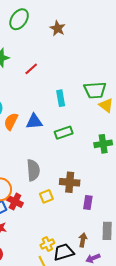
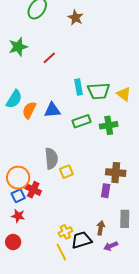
green trapezoid: (95, 90) -> (99, 91), moved
green cross: (103, 144) -> (109, 125), moved
brown cross: (70, 182) -> (116, 173), moved
yellow square: (46, 196) -> (66, 172), moved

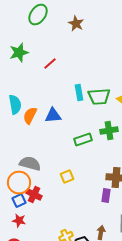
cyan semicircle: (14, 99) -> (15, 105), turned -42
green rectangle: (82, 121) -> (83, 140), moved
gray semicircle: (51, 158) -> (30, 164), moved, turned -70

